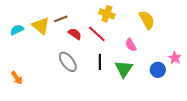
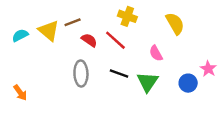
gray ellipse: (68, 62) -> (81, 74), turned 35
black line: (100, 62) -> (119, 74), turned -70

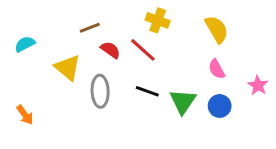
yellow triangle: (49, 31) -> (68, 68), moved
pink semicircle: (156, 53) -> (217, 69), moved
blue circle: (188, 83) -> (220, 106), moved

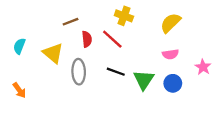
yellow semicircle: (217, 29) -> (170, 23), turned -105
cyan semicircle: (25, 44) -> (19, 46), moved, turned -42
red semicircle: (110, 50) -> (87, 39), turned 49
pink semicircle: (217, 69) -> (170, 54), turned -70

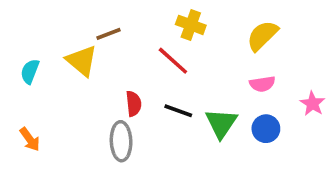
red semicircle: (87, 39) -> (134, 104), moved
yellow triangle: (53, 53) -> (82, 61), moved
gray ellipse: (79, 72) -> (121, 141), moved

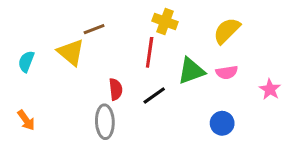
red line: (173, 61) -> (150, 52), turned 56
black line: (178, 111) -> (154, 95), turned -55
green triangle: (221, 123) -> (191, 71), moved, turned 36
blue circle: (266, 129) -> (222, 123), moved

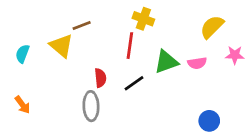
yellow semicircle: (227, 31) -> (212, 27), moved
pink star: (270, 89) -> (235, 55), moved, turned -30
blue circle: (222, 123) -> (209, 121), moved

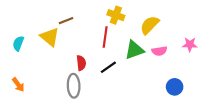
yellow semicircle: (212, 27) -> (150, 25), moved
blue circle: (209, 121) -> (175, 87), moved

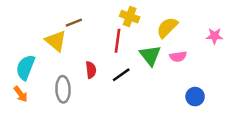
cyan semicircle: (18, 43) -> (25, 67), moved, size x1.5
pink star: (190, 45) -> (214, 36), moved
green triangle: (134, 50) -> (150, 55), turned -48
gray ellipse: (74, 86) -> (63, 89), moved

